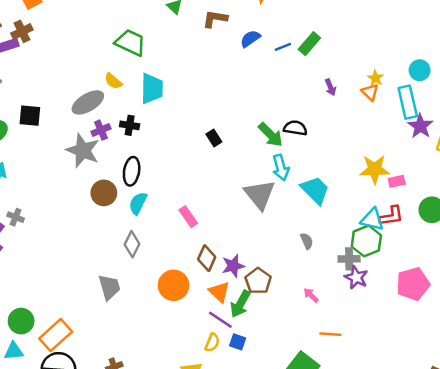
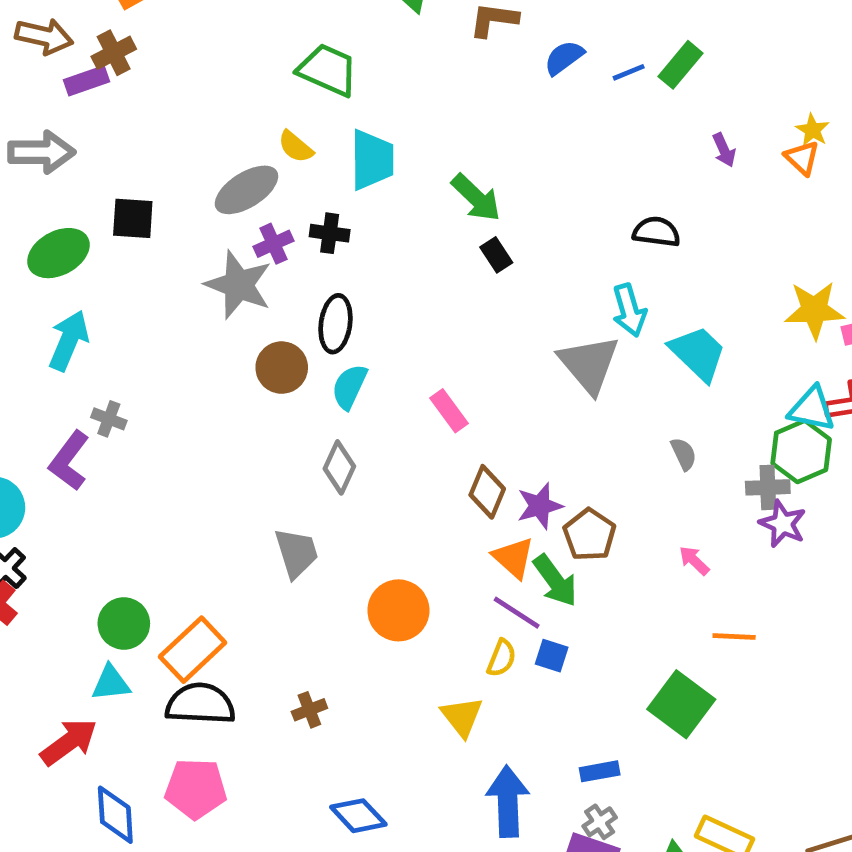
green arrow: (271, 135) -> (476, 198), moved
orange circle: (174, 285) -> (398, 610), moved
green arrow: (240, 304) -> (555, 581), turned -64

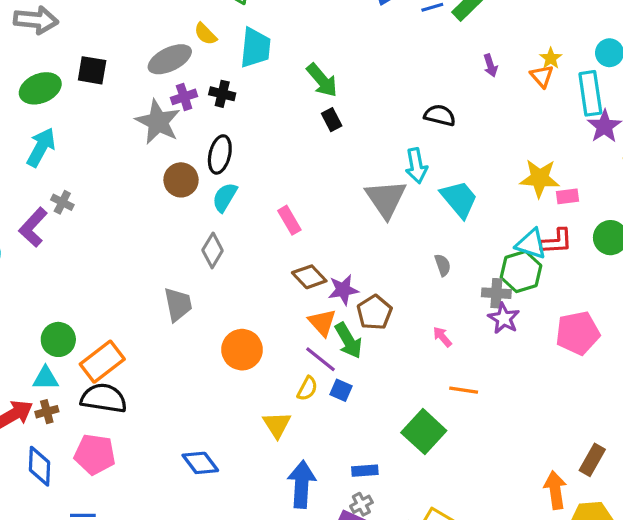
brown diamond: (487, 492) -> (309, 277), turned -72
brown cross: (309, 710) -> (47, 412), moved
blue diamond: (358, 816) -> (200, 463), moved

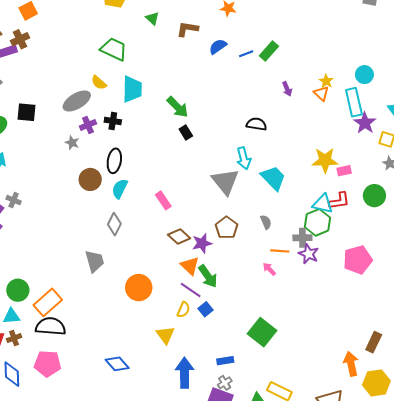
gray star: (158, 122) -> (72, 143), size x0.5
brown pentagon: (374, 312) -> (226, 228), moved
blue square: (341, 390) -> (206, 309), turned 32
orange line: (464, 390) -> (280, 251), moved

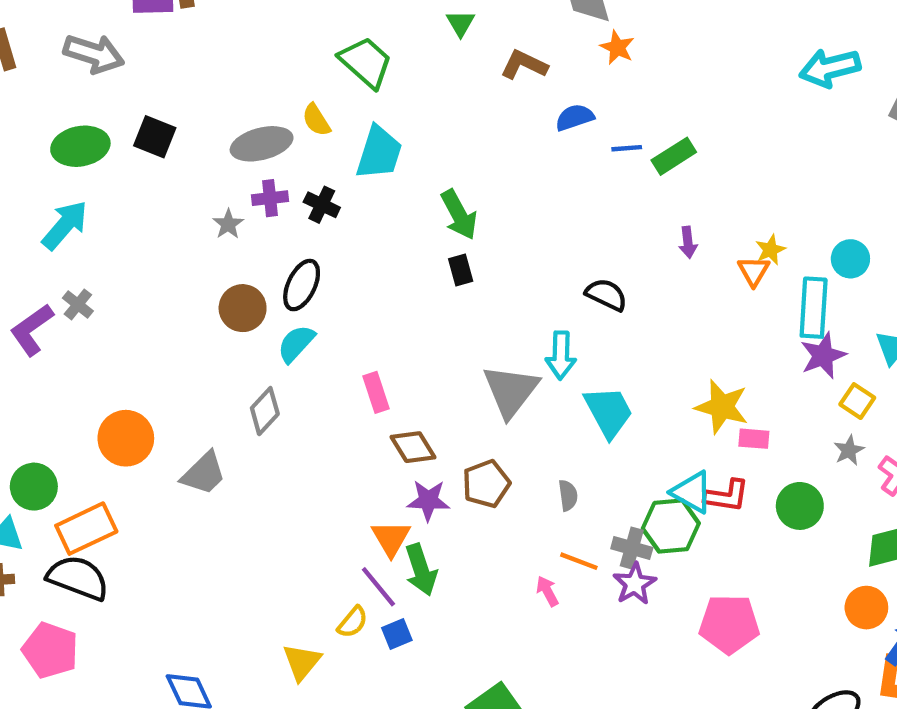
brown diamond: (179, 236) -> (413, 447), moved
gray trapezoid: (95, 261) -> (204, 473), turned 45
orange circle: (139, 288) -> (126, 438), moved

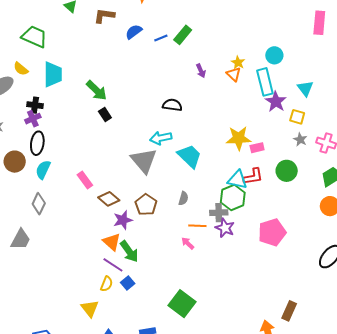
purple cross: (270, 198) -> (33, 119), moved
cyan arrow: (561, 355) -> (161, 138), turned 95
gray semicircle: (568, 495) -> (183, 198), turned 40

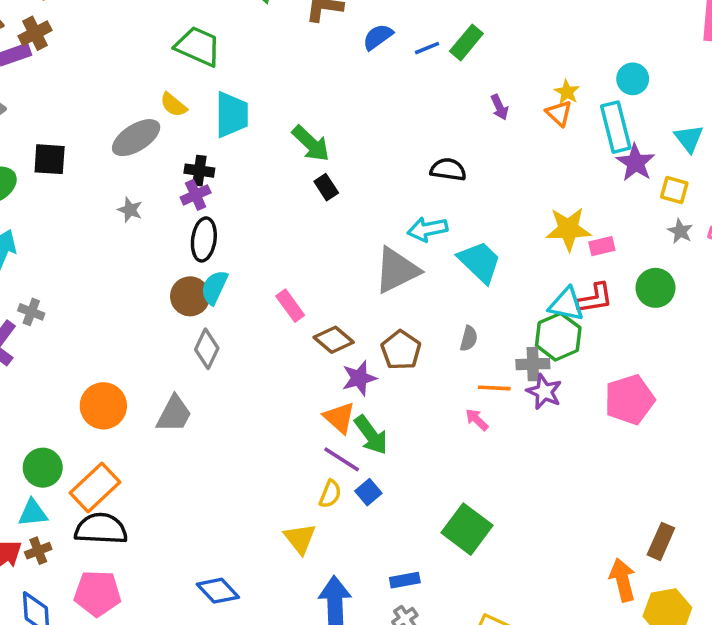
gray triangle: (144, 161) -> (397, 270), turned 44
brown circle: (15, 162) -> (190, 296), moved

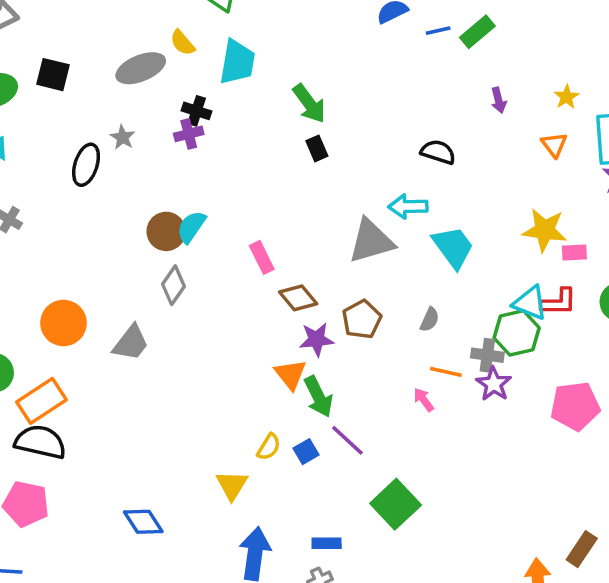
orange triangle: (559, 113) -> (554, 145), moved
black ellipse: (204, 239) -> (86, 165), moved
purple line: (342, 459) -> (347, 440), moved

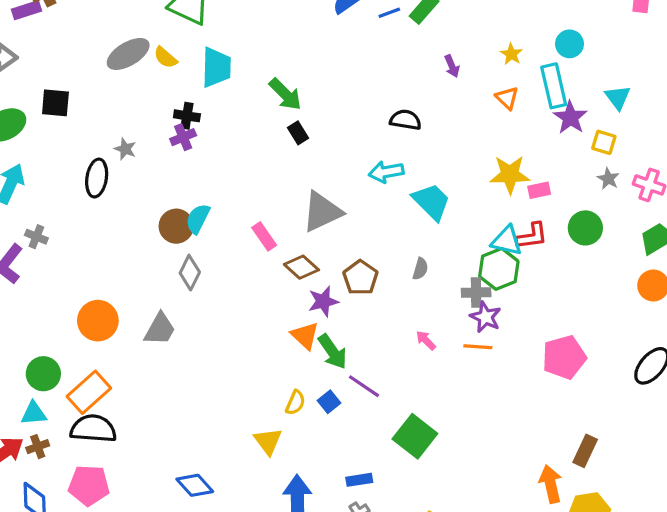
gray ellipse: (141, 68) -> (128, 54), moved
gray triangle: (371, 241) -> (322, 212), moved
orange line: (446, 372) -> (478, 347), moved
pink pentagon: (575, 406) -> (564, 357), moved

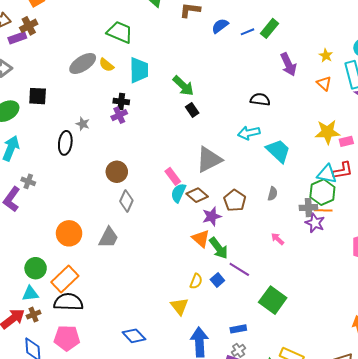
purple arrow: (452, 66) -> (288, 64), size x1.6
cyan semicircle: (198, 219) -> (178, 193), moved
orange line: (478, 347) -> (323, 210), moved

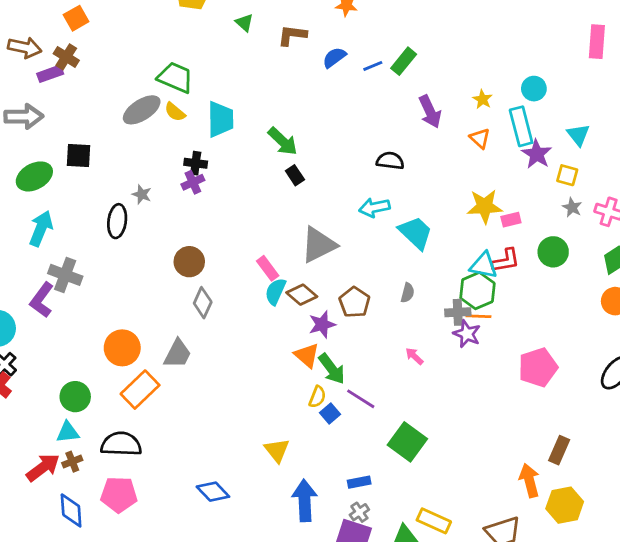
brown cross: (29, 26) -> (66, 57), turned -30
green trapezoid: (120, 32) -> (175, 77), moved
gray cross: (28, 181) -> (65, 275), size x1.6
orange rectangle: (65, 279) -> (140, 390), moved
yellow semicircle: (196, 281) -> (317, 397), moved

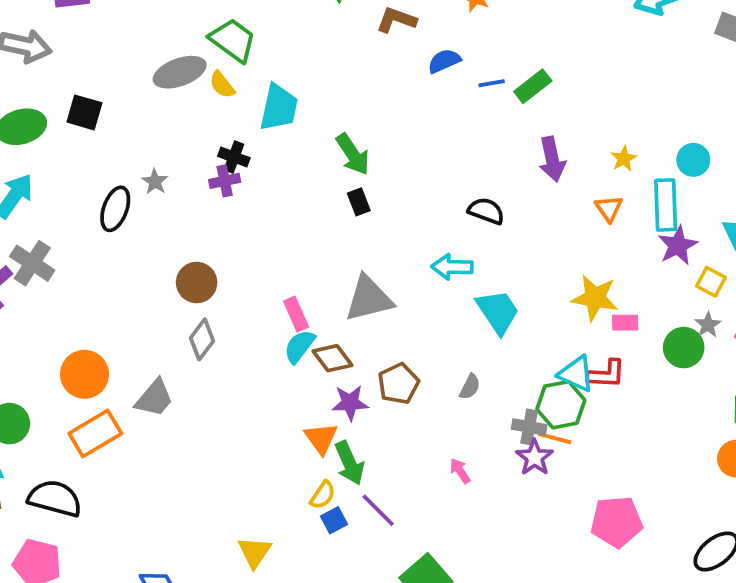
green circle: (553, 252) -> (684, 348), moved

